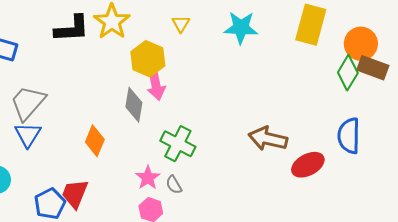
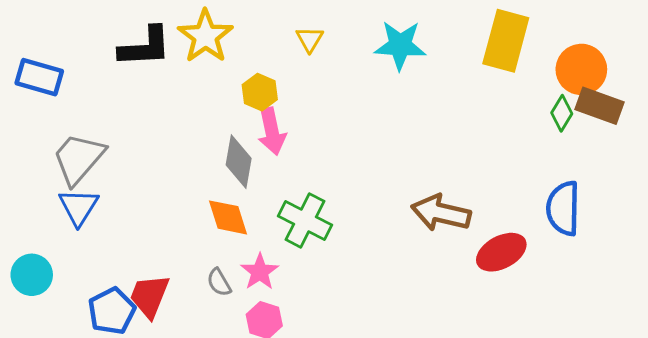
yellow hexagon: (148, 59) -> (260, 92), size x0.7
green diamond: (348, 73) -> (562, 113), size x0.7
orange diamond: (95, 141) -> (228, 217), moved, turned -40
gray semicircle: (174, 185) -> (219, 282), moved

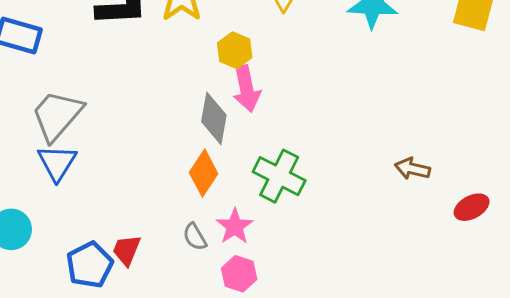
brown arrow: (441, 213) -> (412, 169), size x0.6
orange diamond: (228, 217) -> (204, 173), turned 51
red ellipse: (501, 252) -> (472, 207), size x0.7
red trapezoid: (149, 296) -> (127, 250), size x0.7

